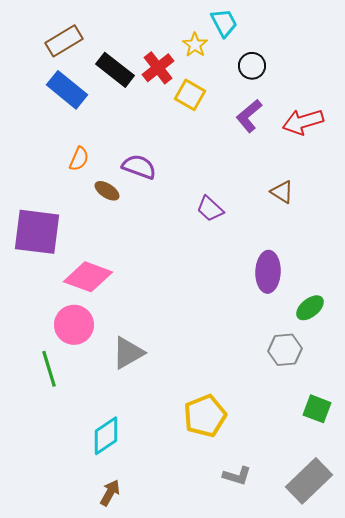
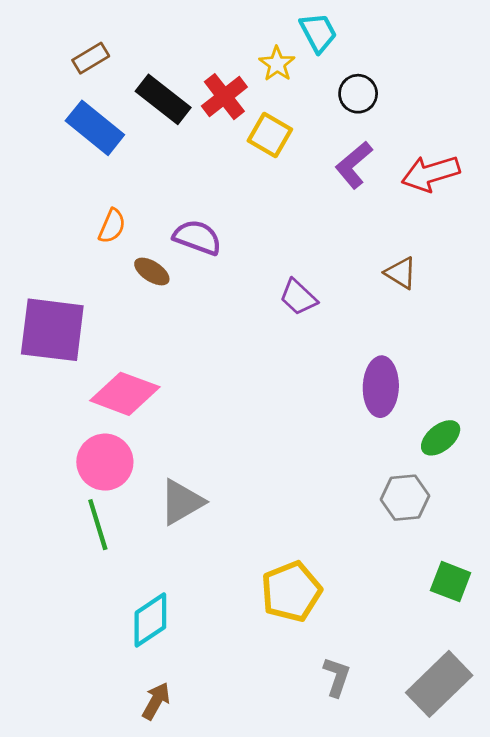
brown rectangle: (64, 41) -> (91, 58), size x0.7
green line: (49, 369) -> (98, 525), moved
gray L-shape: (237, 476) -> (337, 677), turned -88

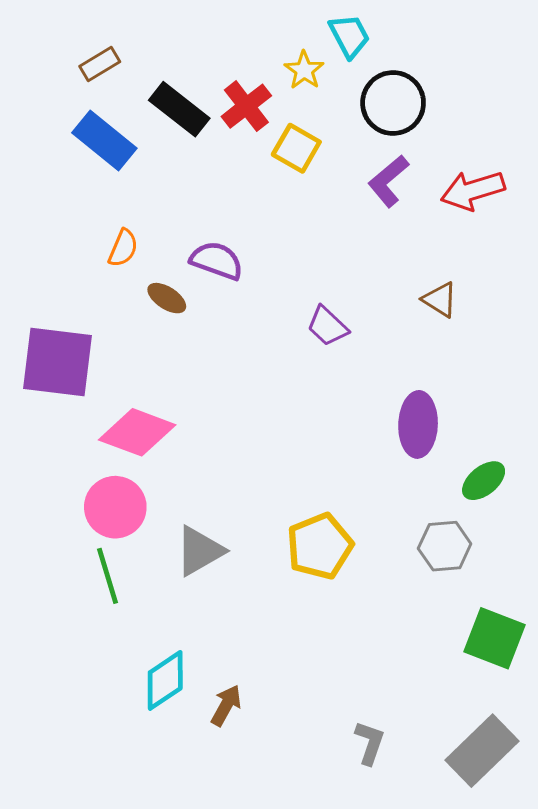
black circle: (358, 94) -> (393, 103), size x1.5
green square: (451, 582) -> (494, 638), size x1.4
yellow pentagon: (291, 591) -> (320, 546), moved
brown arrow: (156, 701) -> (226, 705), moved

